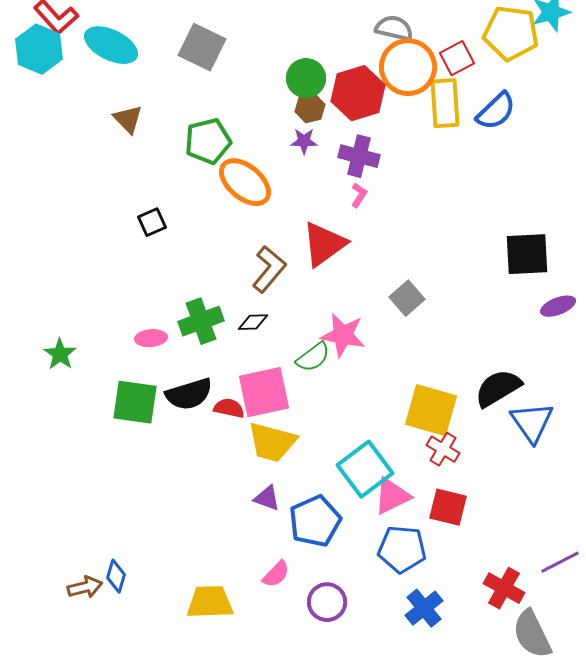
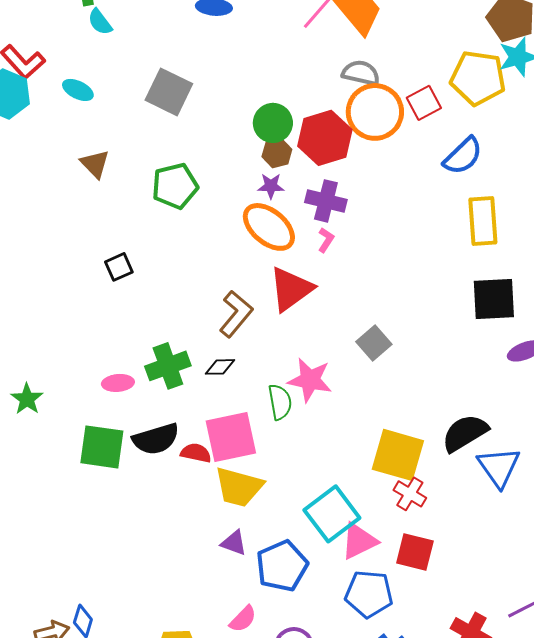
cyan ellipse: (111, 45) -> (78, 90), size x0.6
yellow rectangle: (445, 103) -> (483, 221), moved
orange ellipse: (245, 182) -> (269, 227), moved
green semicircle: (313, 357) -> (280, 402), turned -63

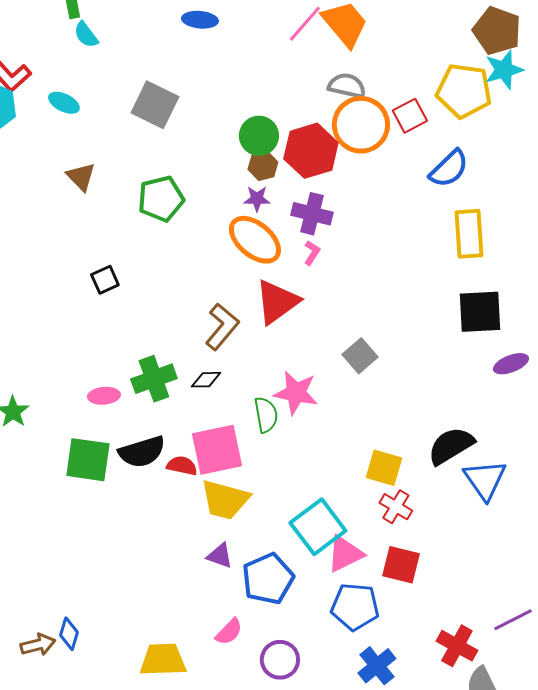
yellow square: (398, 455) -> (384, 468), size x0.7

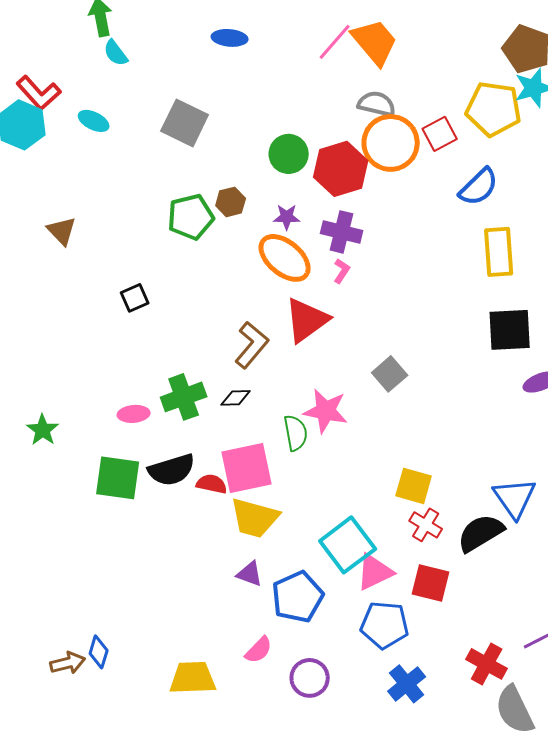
brown hexagon: (263, 166) -> (231, 202), moved
brown triangle: (81, 177) -> (62, 231), moved
black semicircle: (451, 446) -> (481, 533), moved

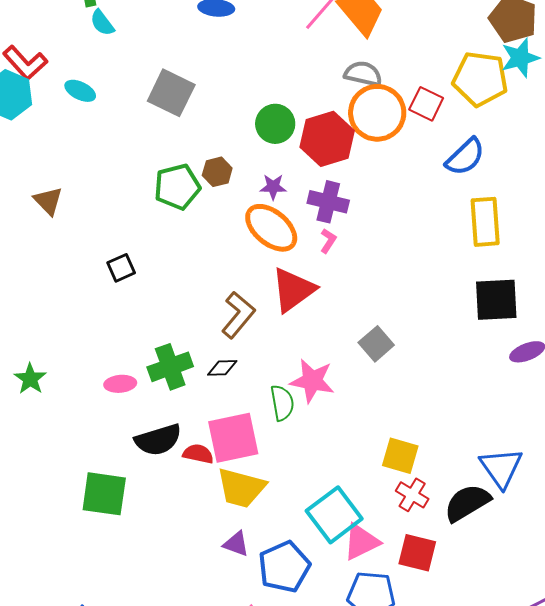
red square: (440, 134) -> (426, 104), turned -36
green star: (43, 430) -> (30, 379), moved
green square: (118, 478) -> (104, 494), moved

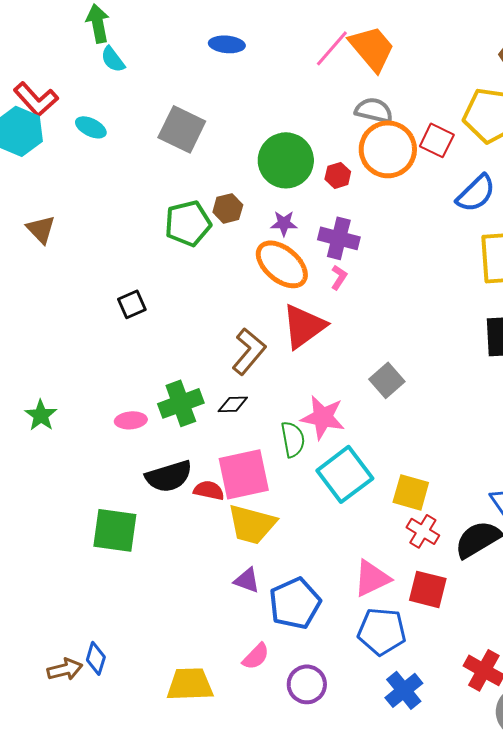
green circle: (275, 124) -> (286, 160), size x1.4
red hexagon: (327, 139) -> (338, 175), size x0.5
brown triangle: (48, 201) -> (41, 229), moved
cyan square: (334, 515) -> (345, 474), moved

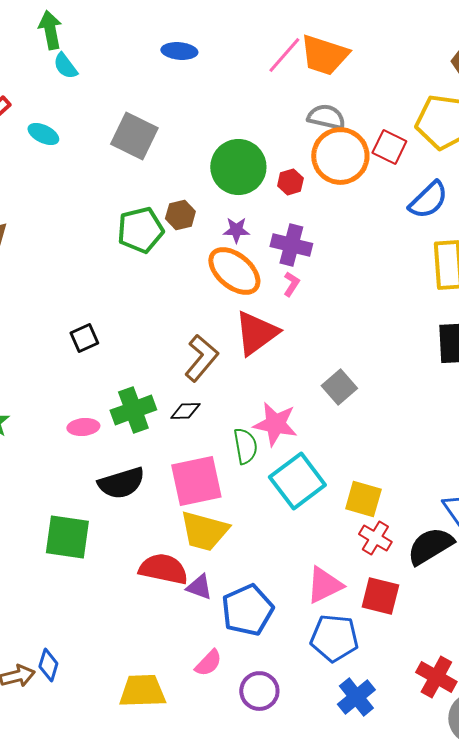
orange trapezoid: (372, 48) -> (324, 55), turned 148
black square: (132, 304) -> (84, 338), moved
red semicircle: (209, 490) -> (163, 569), moved, size x1.6

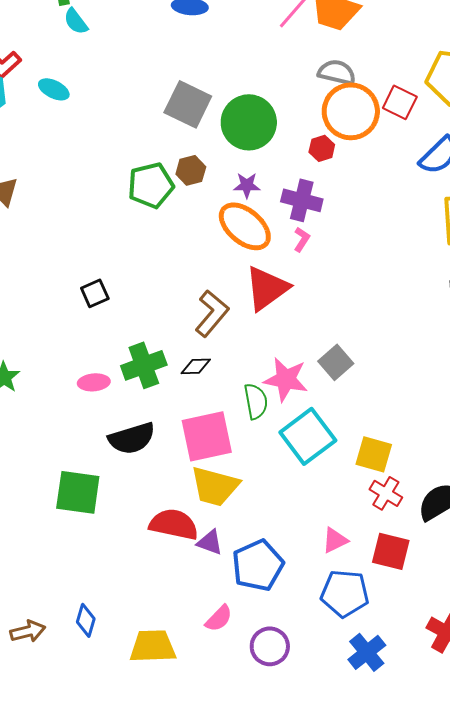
gray square: (134, 136) -> (188, 104), moved
red hexagon: (290, 182) -> (322, 148), moved
gray square: (339, 387) -> (336, 362), moved
pink triangle: (324, 585) -> (335, 540), size x0.7
blue diamond: (48, 665) -> (86, 620), moved

